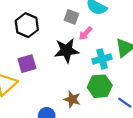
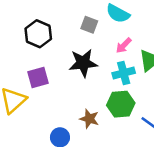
pink arrow: (85, 33) -> (124, 45), moved

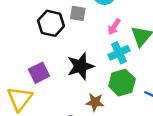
black hexagon: (38, 34) -> (51, 23), moved
black star: (83, 63) -> (81, 66), moved

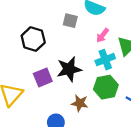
black hexagon: (51, 23) -> (33, 39), moved
purple square: (39, 73) -> (43, 77), moved

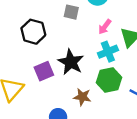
black star: (69, 69) -> (71, 62), turned -30

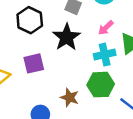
black star: (71, 62) -> (67, 37), moved

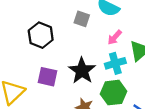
black star: (67, 37) -> (82, 71), moved
purple square: (34, 63) -> (47, 77), turned 30

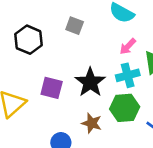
gray square: (82, 19) -> (75, 26), moved
black hexagon: (41, 35) -> (29, 40), moved

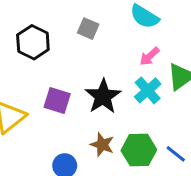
cyan cross: (128, 75) -> (148, 90), turned -30
green hexagon: (125, 108) -> (139, 150), moved

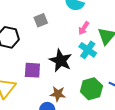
gray square: (88, 29) -> (41, 20), turned -32
brown star: (102, 145) -> (58, 94), moved

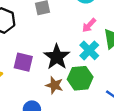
green hexagon: (91, 89) -> (80, 78), moved
brown star: (58, 94) -> (54, 85), moved

